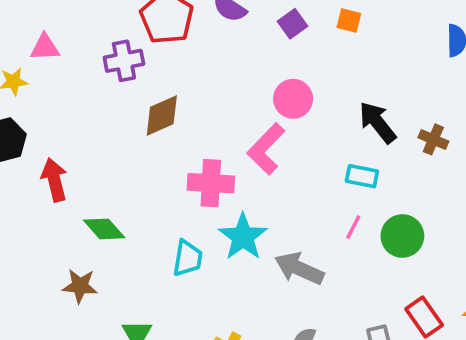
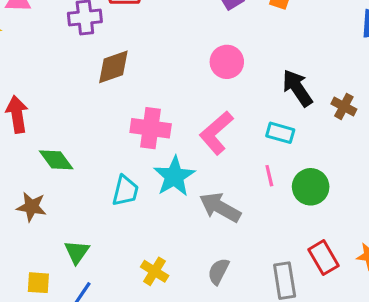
pink L-shape: (266, 149) -> (216, 133), moved
pink line: (353, 227) -> (269, 176), turned -45

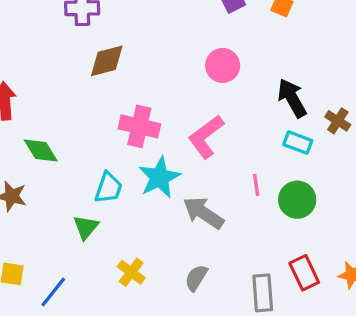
cyan rectangle: (280, 133) -> (298, 143), moved
green triangle: (77, 252) -> (86, 227), moved

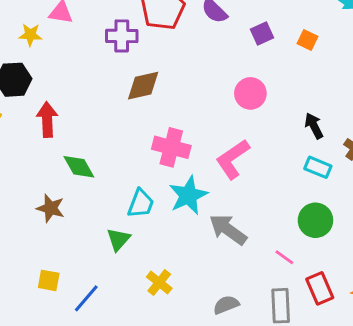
black arrow: (292, 98) -> (314, 126), size x0.7
pink line: (256, 185) -> (284, 257), moved, turned -48
gray semicircle: (196, 278) -> (226, 305), moved, turned 35

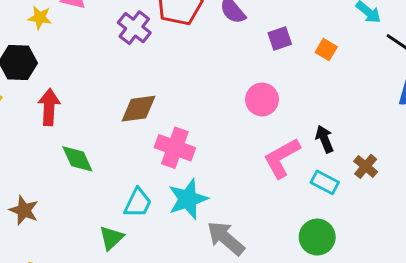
purple cross: (122, 36) -> (134, 28), turned 32
brown diamond: (143, 86) -> (139, 109), moved
pink L-shape: (233, 159) -> (282, 158), moved
brown star: (51, 208) -> (24, 210), moved

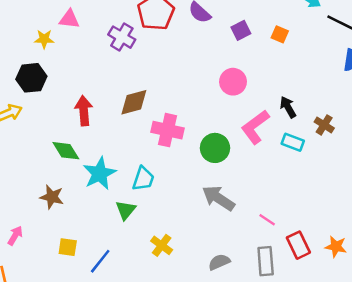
red arrow: (49, 107) -> (84, 111), moved
green diamond: (77, 159) -> (66, 151), moved
cyan star: (188, 199) -> (100, 173), moved
green circle: (317, 237) -> (215, 148), moved

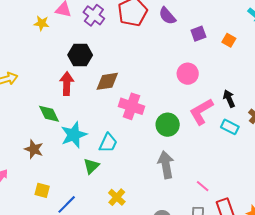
purple cross: (122, 37) -> (94, 15), moved
black hexagon: (31, 78) -> (80, 55), moved
gray arrow: (218, 198) -> (166, 165), turned 40

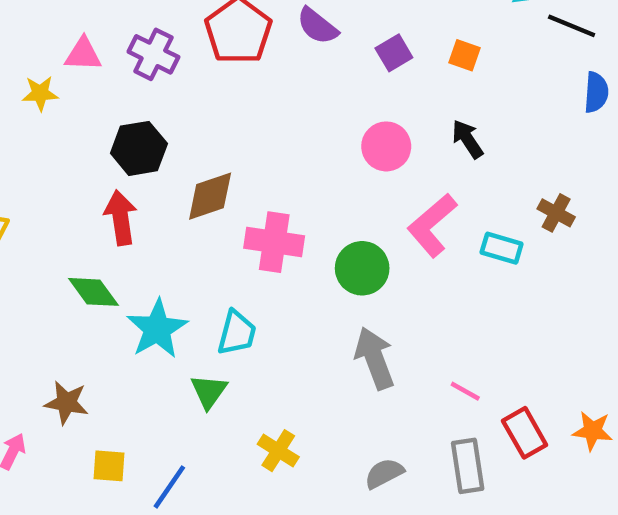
black arrow: (229, 99) -> (467, 139), moved
brown star: (34, 149) -> (66, 403), moved

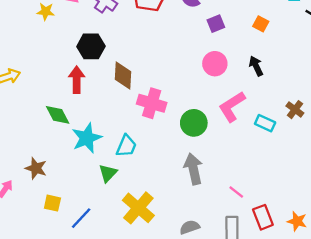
purple square: (394, 53) -> (216, 24), moved
brown diamond: (210, 196) -> (123, 76), turned -76
yellow cross: (278, 451) -> (138, 208), size x1.6

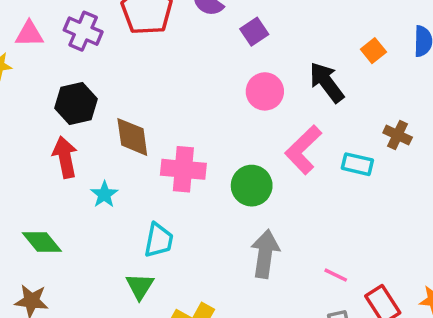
orange square: (261, 24) -> (373, 51), moved, turned 35
black arrow: (256, 66) -> (327, 82), size x1.4
green diamond: (58, 115) -> (42, 242), moved
cyan star: (87, 138) -> (104, 194), moved, size x0.6
gray arrow: (193, 169) -> (265, 254), turned 32

